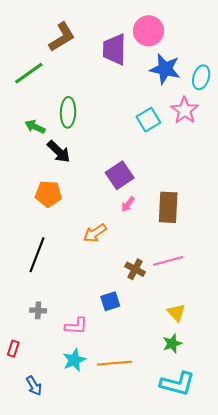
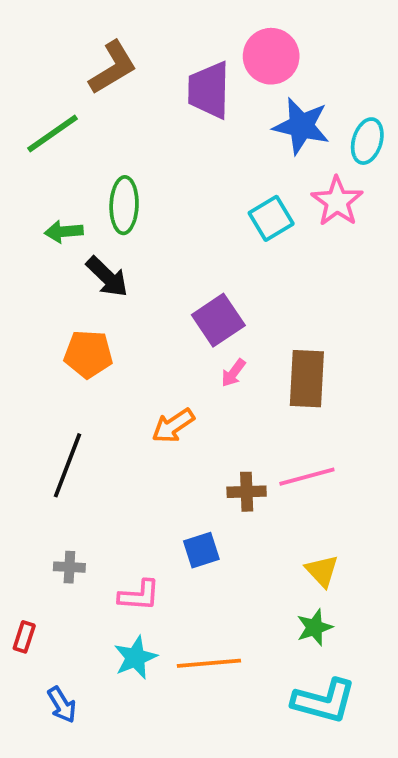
green arrow: (35, 127) -> (64, 232), turned -30
brown cross: (135, 269) -> (247, 492), turned -30

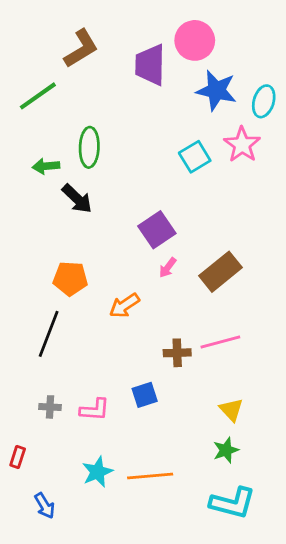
orange pentagon: (88, 354) -> (70, 278), moved
brown rectangle: (307, 379) -> (220, 272), turned 48
pink L-shape: (139, 595) -> (95, 410), moved

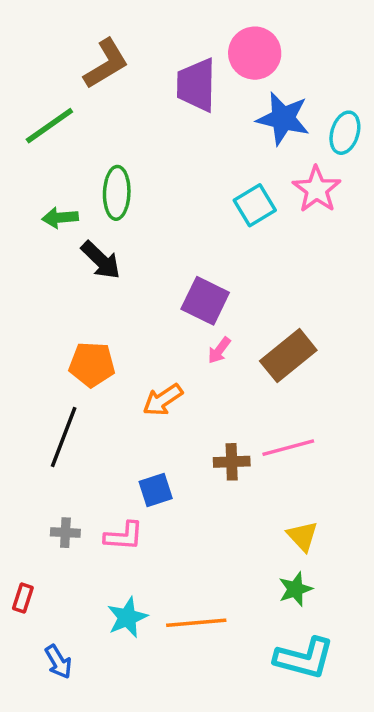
purple square: (157, 230) -> (205, 301), turned -30
blue square: (145, 395) -> (156, 490), moved

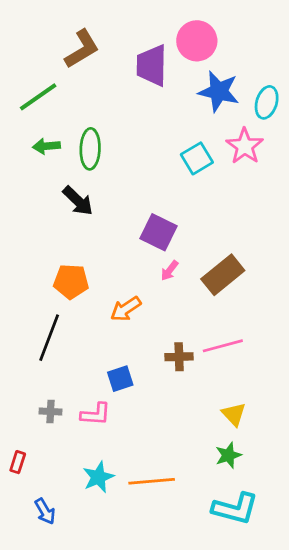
green arrow: (60, 218) -> (46, 146), moved

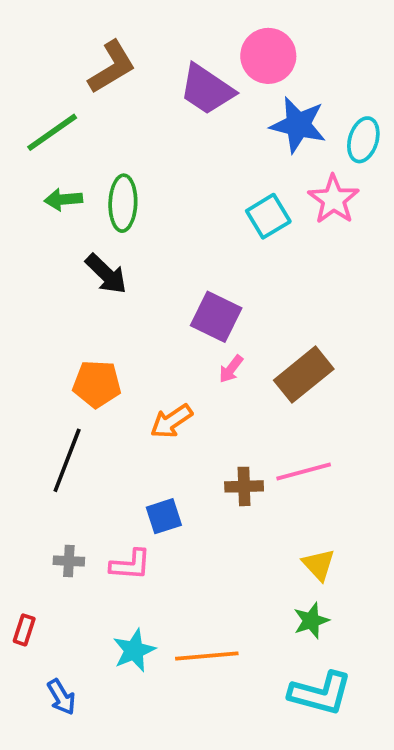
purple trapezoid: (152, 65) -> (207, 89), turned -57

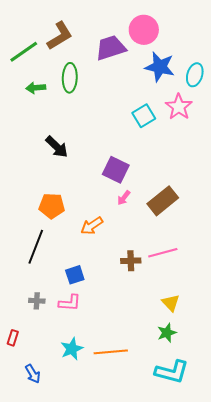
purple trapezoid: (207, 89) -> (111, 48), turned 128
green line: (52, 132) -> (24, 52), moved
green arrow: (63, 199) -> (36, 88), moved
green ellipse: (123, 203) -> (70, 78), moved
blue square: (164, 516) -> (75, 275), moved

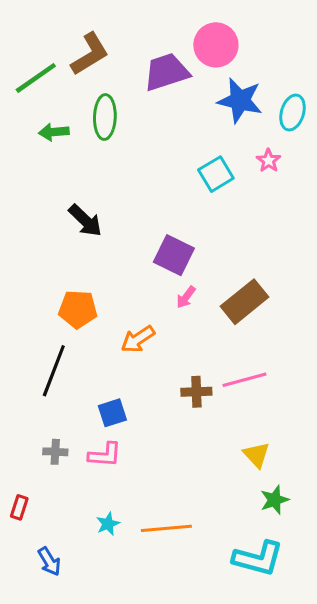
pink star: (179, 107) -> (268, 161), size x0.6
green star: (167, 333) -> (274, 500), moved
cyan star: (72, 349) -> (108, 524), size x0.7

